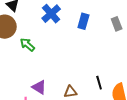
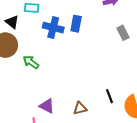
blue cross: (51, 14) -> (53, 28), turned -30
blue rectangle: (83, 21) -> (76, 24), moved

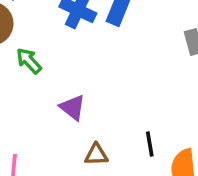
purple triangle: (47, 106) -> (73, 108), moved

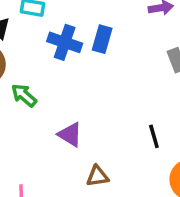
black line: (150, 144) -> (154, 136), moved

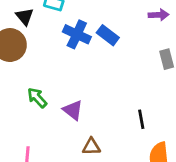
blue rectangle: (102, 39) -> (108, 35), turned -75
green arrow: (24, 95) -> (37, 98), moved

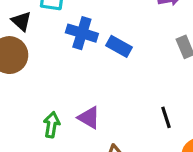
blue rectangle: (108, 35) -> (119, 46), moved
green arrow: (37, 98) -> (52, 125), moved, turned 60

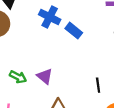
green arrow: (52, 125) -> (18, 77), turned 98

